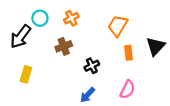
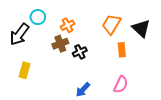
orange cross: (71, 18) -> (68, 25), moved
black triangle: (156, 46) -> (141, 28), moved, turned -30
black cross: (92, 66) -> (80, 52), moved

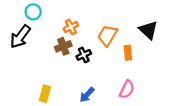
cyan circle: (38, 17) -> (33, 12), moved
orange trapezoid: (112, 24) -> (107, 36), moved
yellow rectangle: (25, 70) -> (45, 94), moved

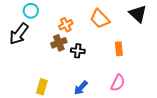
black triangle: (148, 30) -> (138, 14), moved
orange trapezoid: (107, 36) -> (100, 19), moved, turned -75
black cross: (84, 55) -> (78, 51), turned 32

